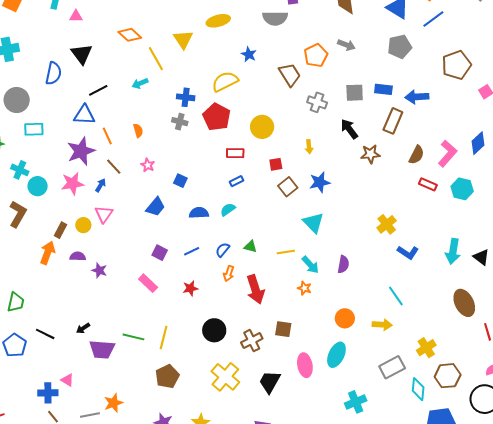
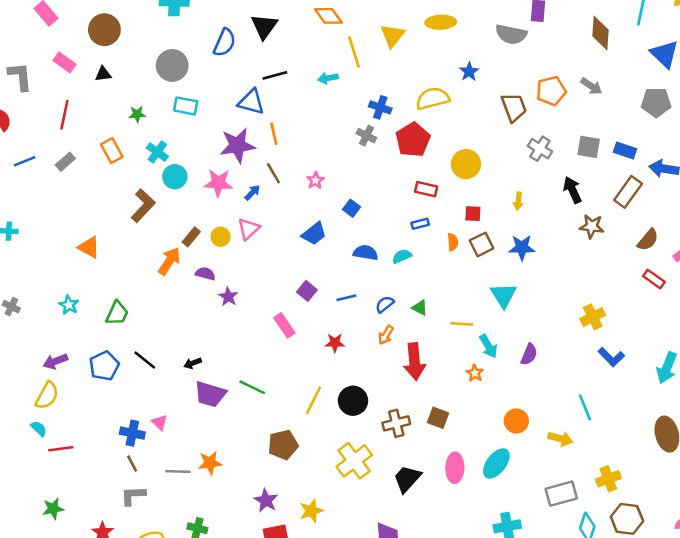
orange semicircle: (138, 131) -> (453, 242), moved
yellow line: (164, 338) -> (314, 400), moved

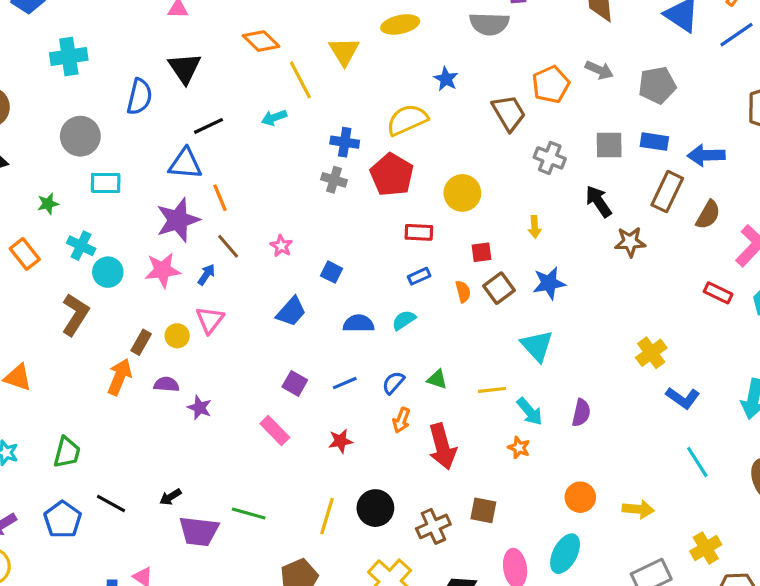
gray pentagon: (656, 102) -> (657, 85), moved
brown semicircle: (648, 240) -> (708, 215), moved
cyan line: (585, 407) -> (697, 462), moved

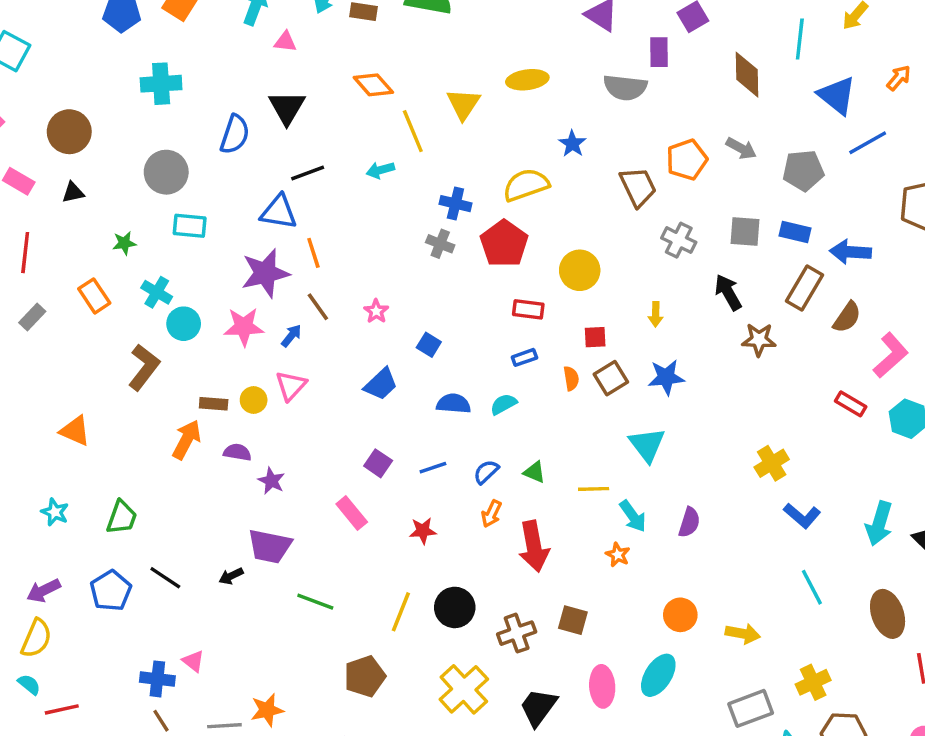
blue line: (737, 35) -> (868, 143), moved
brown rectangle: (141, 342) -> (214, 404), turned 60
purple trapezoid: (199, 531) -> (270, 546), moved

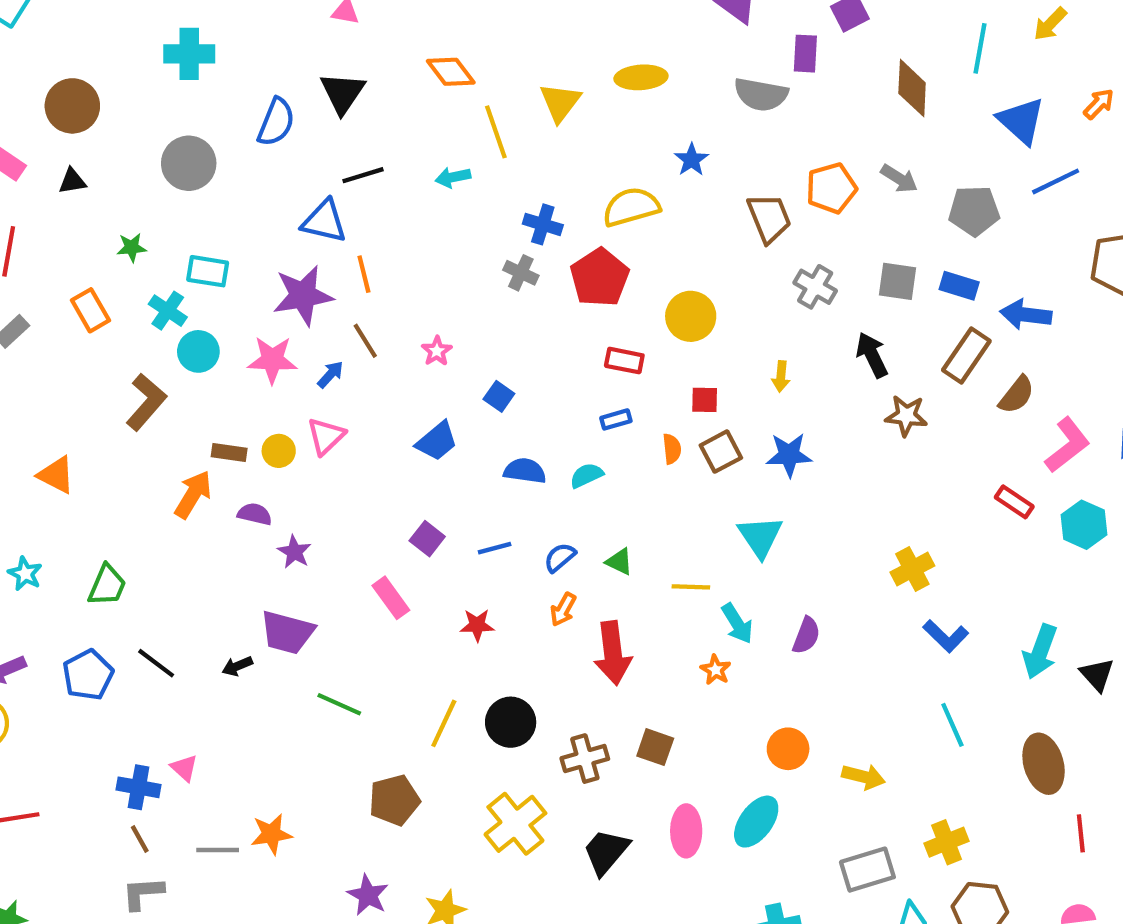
cyan rectangle: (190, 226) -> (208, 271), moved

